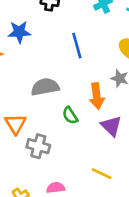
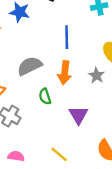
gray semicircle: (45, 87) -> (30, 66), turned -30
orange arrow: (97, 96) -> (65, 73), moved

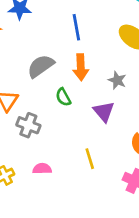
gray star: (97, 75) -> (117, 80), moved
yellow line: (59, 154) -> (90, 159), turned 42

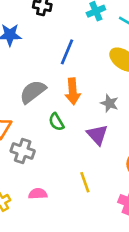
blue line: (76, 27) -> (67, 52), turned 35

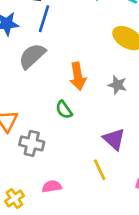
blue line: (67, 52) -> (44, 19), moved
gray semicircle: (33, 92) -> (32, 56), moved
purple triangle: (97, 135) -> (114, 139), moved

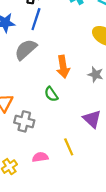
yellow line: (100, 170) -> (69, 147), moved

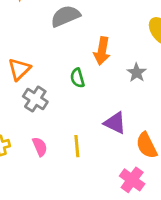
purple triangle: (92, 119) -> (115, 123), turned -36
pink semicircle: (40, 157) -> (40, 147), turned 56

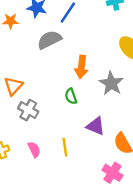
gray star: (137, 73) -> (111, 83), size x1.5
green semicircle: (77, 78) -> (71, 96), moved

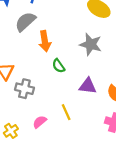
orange arrow: (81, 67) -> (45, 41), moved
pink semicircle: (34, 149) -> (40, 122), turned -88

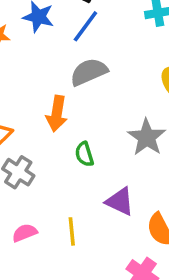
gray semicircle: (25, 22) -> (89, 72), moved
orange arrow: (45, 41) -> (57, 114), moved

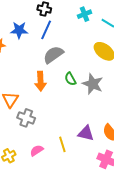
green semicircle: (84, 154) -> (70, 79), moved
purple triangle: (120, 201) -> (86, 133), moved

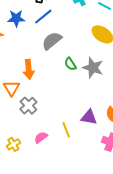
blue line: (46, 30) -> (43, 17), turned 30
orange arrow: (40, 81) -> (29, 69), moved
gray cross: (26, 118) -> (28, 106), turned 30

